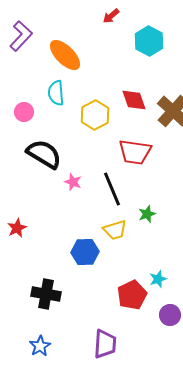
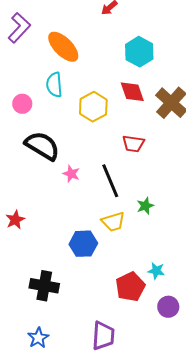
cyan hexagon: (149, 41) -> (139, 52), moved
red trapezoid: (135, 152) -> (133, 144), size x0.7
cyan star: (158, 279) -> (156, 271), turned 30

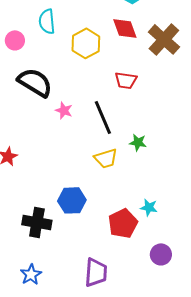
green star: (145, 206) -> (138, 142), turned 30
blue hexagon: (83, 244) -> (72, 200), moved
purple circle: (168, 307) -> (161, 254), moved

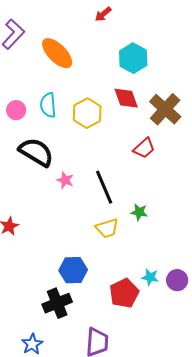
cyan semicircle: (47, 21) -> (48, 105), moved
red trapezoid: (126, 80) -> (144, 148), moved, turned -50
black cross: (37, 222) -> (57, 303), moved, turned -32
purple circle: (161, 254) -> (177, 280), moved

